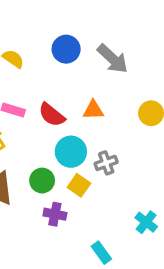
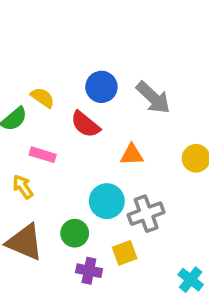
red semicircle: (52, 115) -> (85, 124), moved
gray cross: (106, 163) -> (146, 214), size x1.4
yellow square: (79, 185) -> (125, 253), moved, turned 35

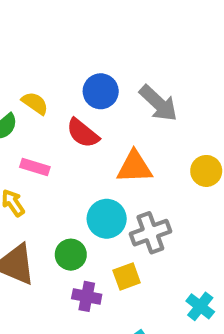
orange triangle: (132, 155) -> (135, 167), size x1.4

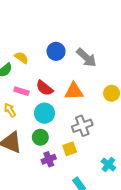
red semicircle: (83, 133) -> (45, 88), moved
cyan circle: (107, 219) -> (45, 113), moved
purple cross: (87, 296) -> (49, 159), turned -32

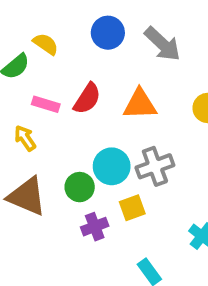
red semicircle: (45, 88) -> (87, 99), turned -96
cyan circle: (45, 113) -> (112, 166), moved

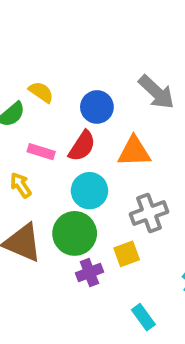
blue circle: (108, 33) -> (97, 107), moved
cyan circle: (112, 166) -> (89, 191), moved
green circle: (80, 187) -> (75, 233), size x1.5

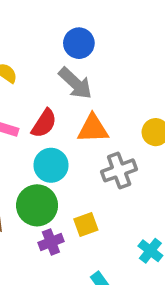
gray arrow: (156, 92) -> (75, 83), moved
blue circle: (97, 107) -> (79, 43), moved
gray cross: (149, 213) -> (119, 170), moved

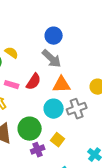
cyan circle: (51, 165) -> (54, 109), moved
yellow square: (86, 225) -> (58, 140), turned -32

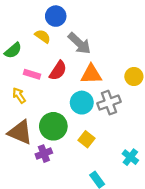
blue circle: (54, 36) -> (56, 16), moved
yellow semicircle: (12, 53) -> (43, 36), moved
purple cross: (38, 150) -> (44, 154), moved

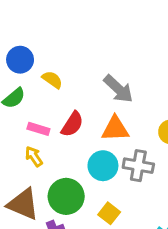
blue circle: (56, 16) -> (20, 60), moved
gray arrow: (79, 43) -> (118, 89), moved
yellow arrow: (19, 95) -> (34, 156), moved
gray cross: (109, 103) -> (138, 166), turned 30

